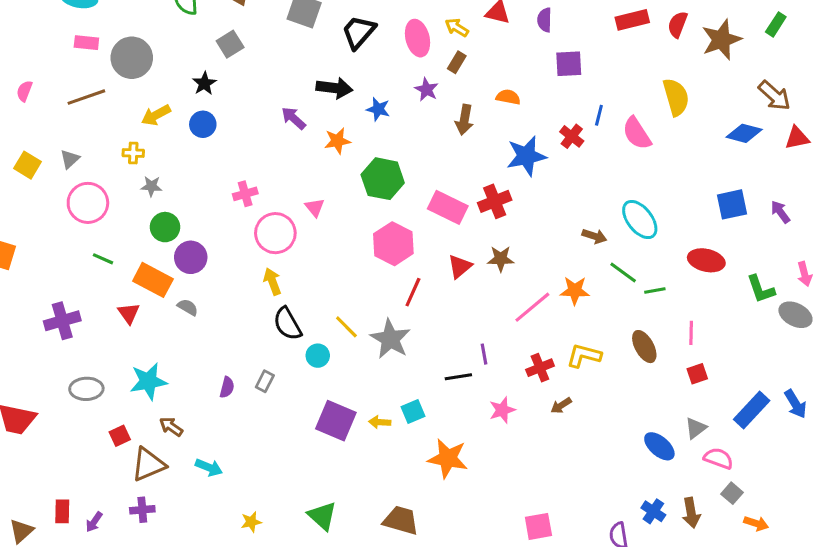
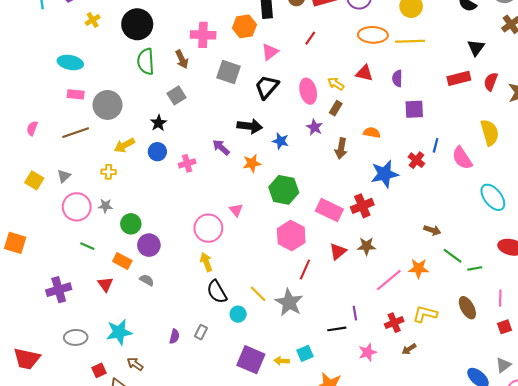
gray star: (151, 186) -> (105, 206), moved
pink cross: (245, 194) -> (187, 163), moved
cyan ellipse: (640, 220) -> (493, 197), moved
orange rectangle: (153, 280) -> (122, 261), size x0.7

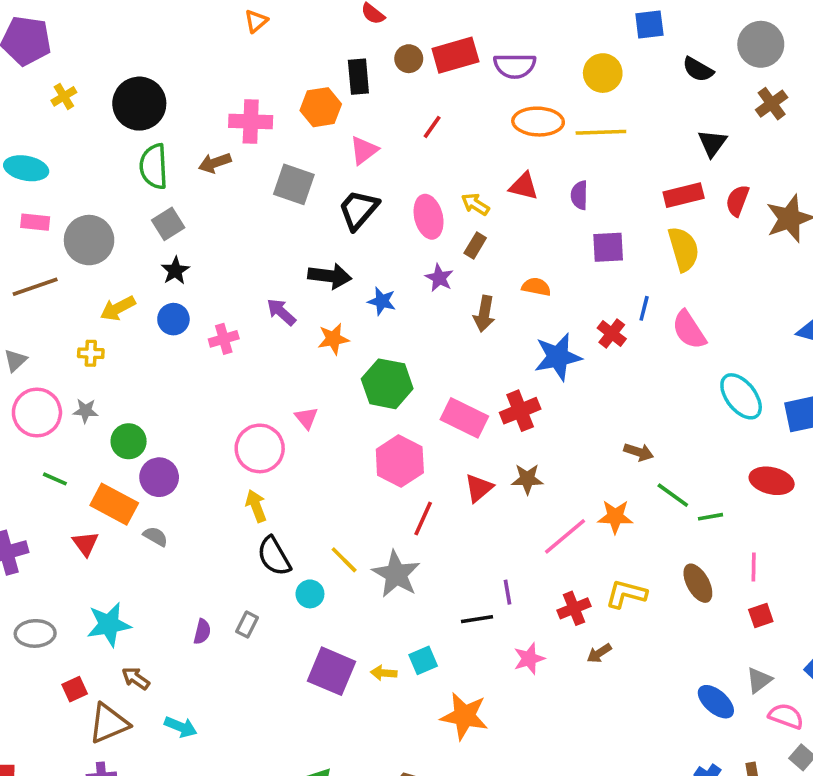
brown arrow: (182, 59) -> (215, 163), turned 96
gray square: (176, 95) -> (168, 224), moved
yellow semicircle: (490, 133) -> (684, 249), moved
orange rectangle: (122, 261) -> (114, 504), size x1.4

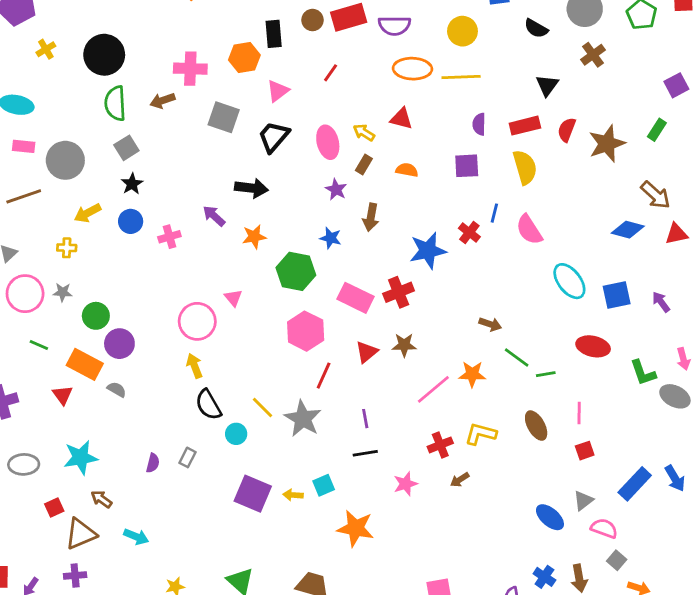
purple semicircle: (579, 195) -> (479, 124), moved
orange semicircle: (536, 287) -> (407, 170), moved
blue star: (382, 301) -> (331, 238), moved
purple line: (508, 592) -> (365, 419), moved

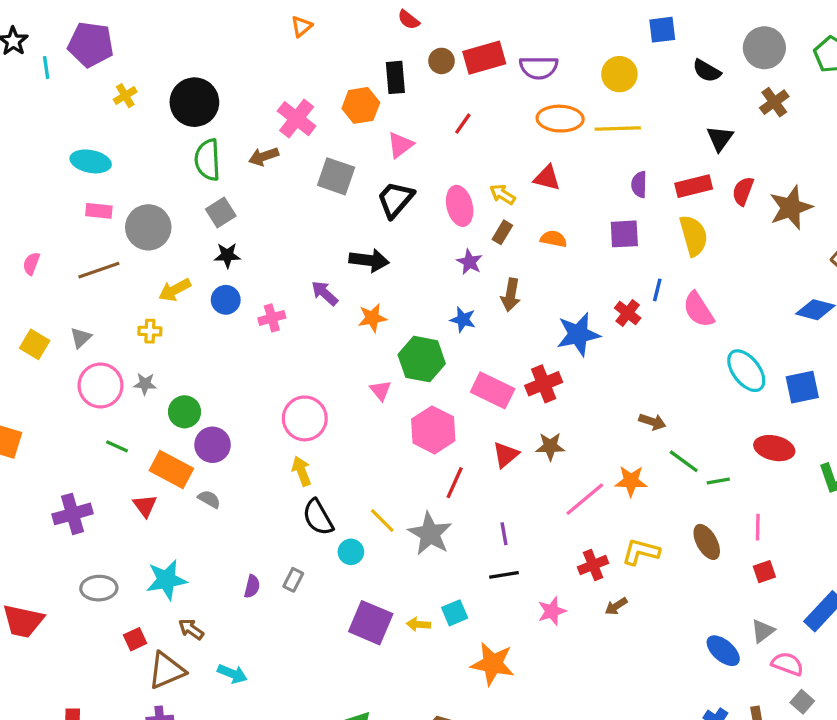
pink cross: (190, 69) -> (297, 119), turned 36
black star: (132, 184) -> (227, 255), turned 30
pink triangle: (233, 298) -> (381, 390), moved

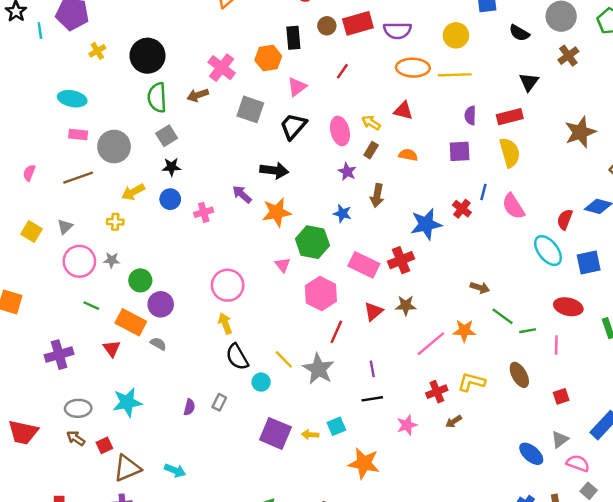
red semicircle: (743, 191) -> (565, 219), moved
orange star: (372, 318) -> (277, 212), size x1.4
pink line: (758, 527) -> (556, 345), moved
brown arrow: (191, 629) -> (76, 438), moved

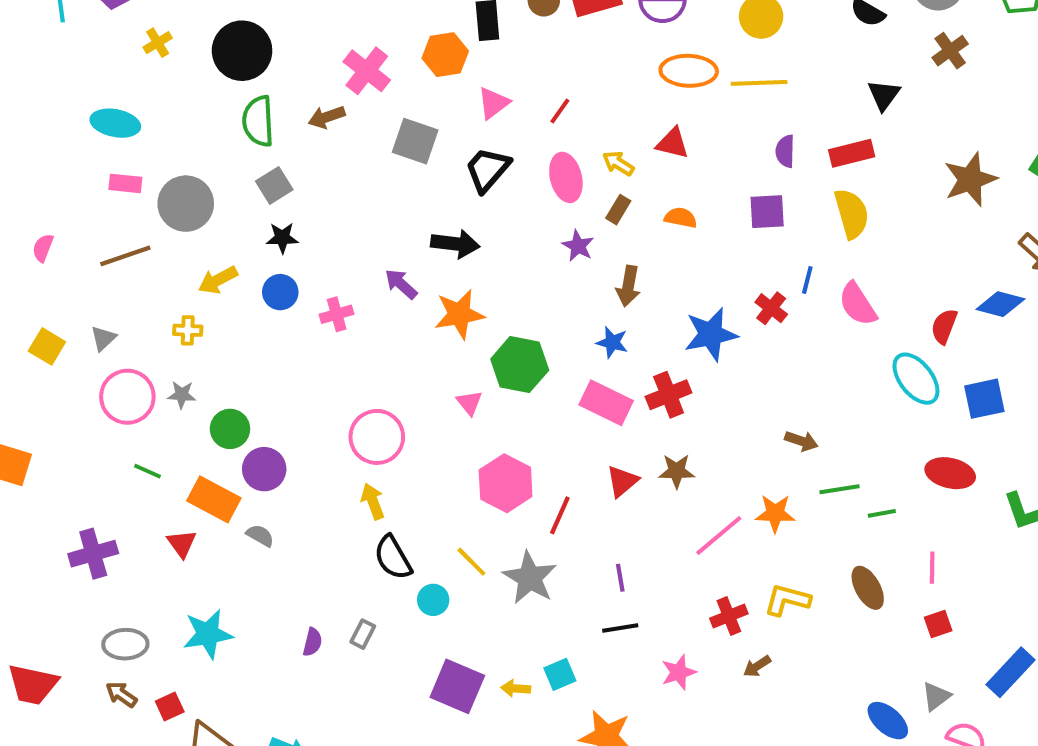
red line: (342, 71) -> (560, 111), moved
blue star: (342, 213) -> (612, 342), moved
pink hexagon: (321, 294) -> (506, 483), moved
green line: (503, 316) -> (840, 489), turned -45
pink line: (556, 345) -> (932, 568), moved

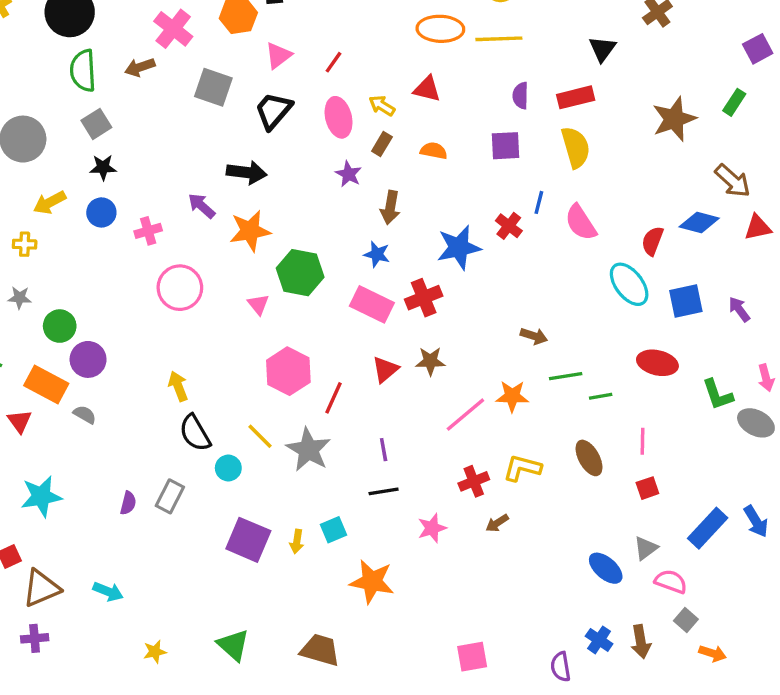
pink circle: (377, 437) -> (180, 288), moved
gray rectangle: (363, 634) -> (170, 496), size x1.4
yellow arrow: (516, 688) -> (297, 541), turned -85

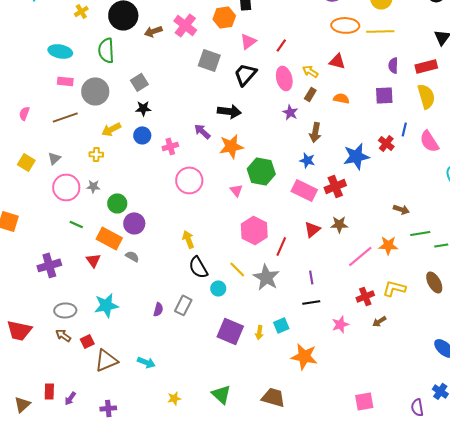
brown arrow: (140, 67) -> (153, 31), moved
green semicircle: (83, 71) -> (106, 50), moved
purple cross: (35, 638) -> (108, 408), moved

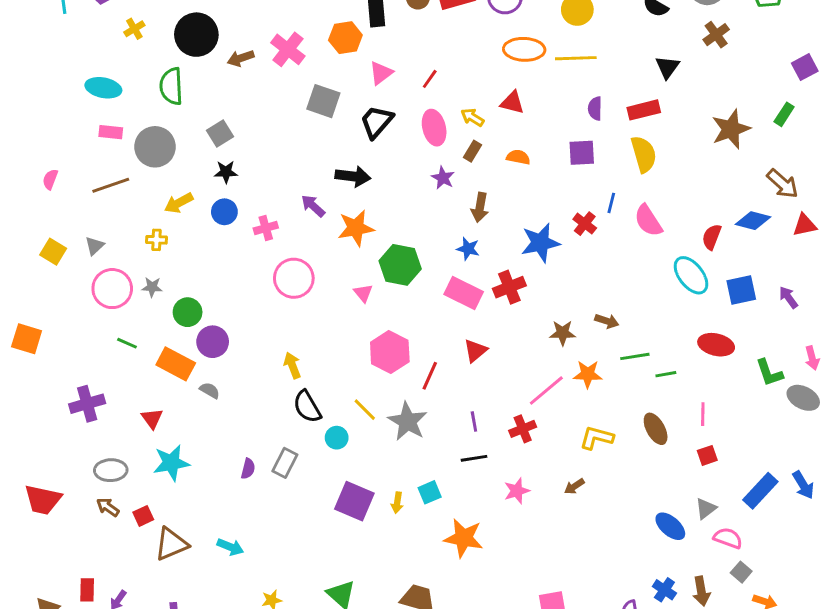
brown star: (339, 224) -> (563, 333), moved
red triangle: (93, 260) -> (152, 418), moved
red cross: (365, 296) -> (523, 429), moved

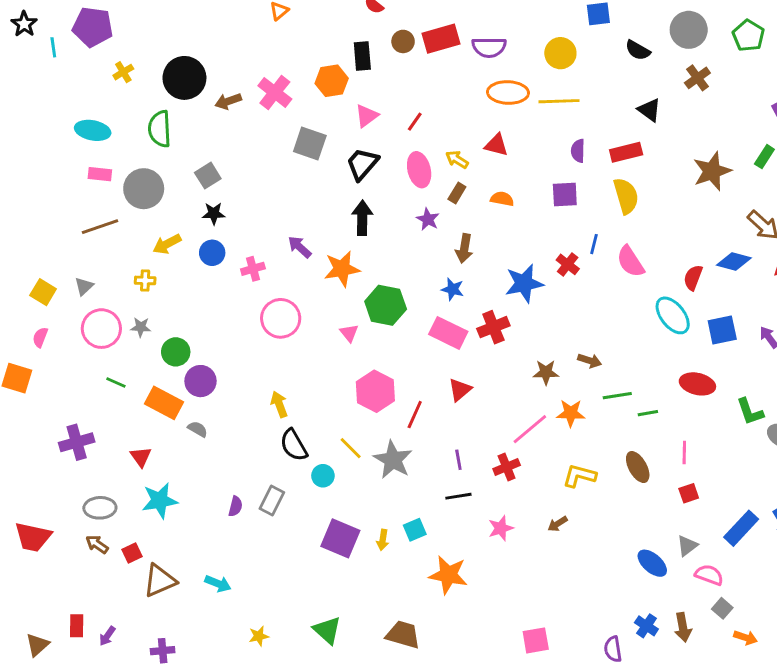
black triangle: (667, 67) -> (649, 110), turned -30
black arrow: (353, 176) -> (362, 218), moved, turned -96
pink semicircle: (50, 179) -> (40, 337), moved

